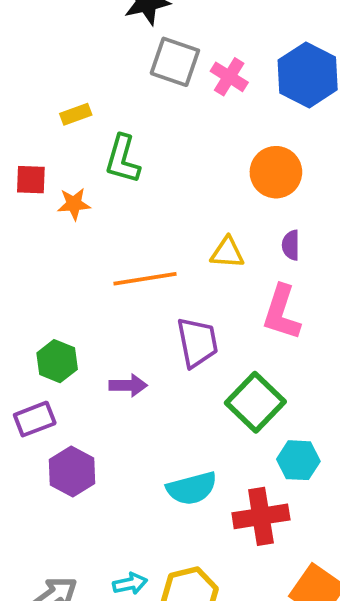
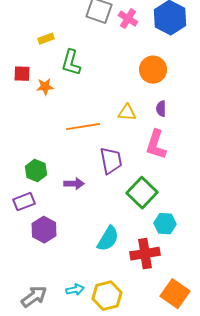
cyan semicircle: (192, 488) -> (108, 239), turned -44

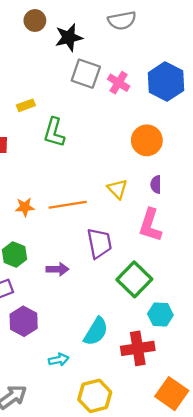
orange star: (45, 87) -> (25, 207), moved
yellow triangle: (127, 113) -> (117, 189), turned 42
cyan arrow: (75, 290) -> (59, 360), moved

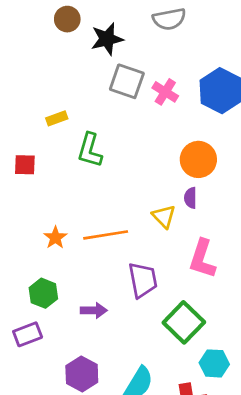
purple semicircle: (156, 184) -> (190, 198), moved
orange star: (25, 207) -> (55, 238), turned -30
purple hexagon: (24, 321) -> (82, 374), moved

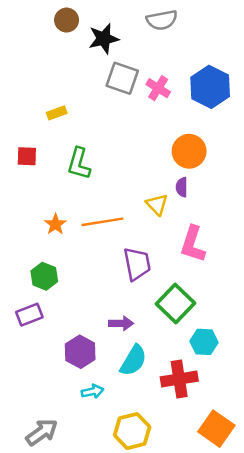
green L-shape: (90, 150) -> (79, 164), moved
purple arrow: (94, 310) -> (121, 323), moved

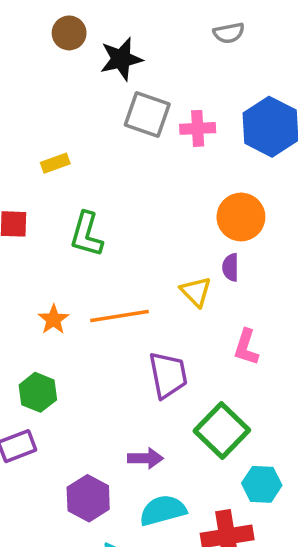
gray semicircle: (162, 20) -> (229, 33), moved, size x0.7
pink cross: (158, 88) -> (198, 128), turned -35
pink L-shape: (193, 244) -> (246, 347), size x0.7
cyan semicircle: (133, 360) -> (163, 510), turned -136

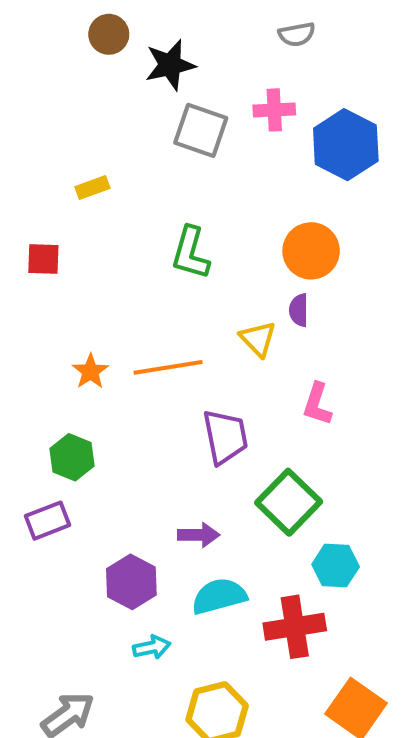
pink cross: (198, 128) -> (274, 110), moved
green L-shape: (86, 234) -> (191, 253), moved

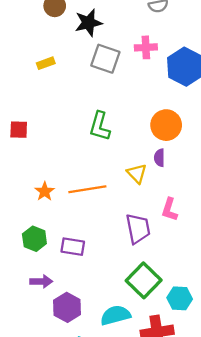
yellow rectangle: (92, 188) -> (46, 63), moved
purple trapezoid: (225, 437) -> (138, 229), moved
green square: (289, 502) -> (144, 280), moved
purple rectangle: (47, 521) -> (73, 247), moved, turned 30
purple arrow: (199, 535) -> (41, 281), moved

